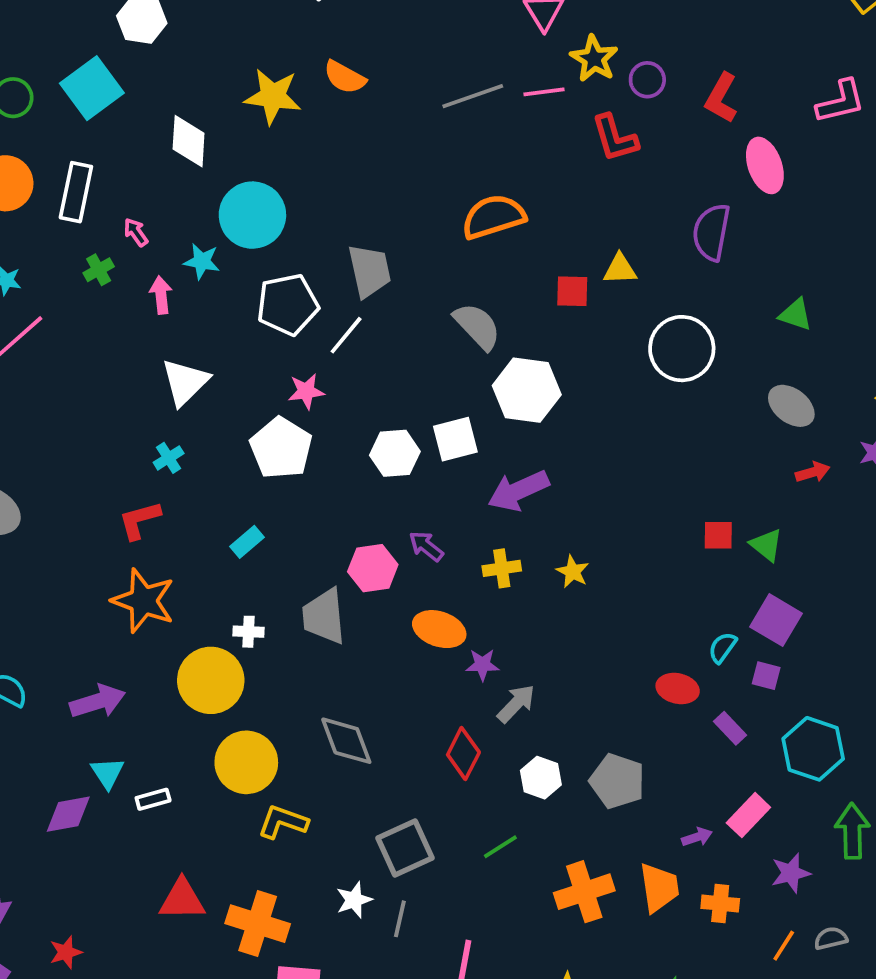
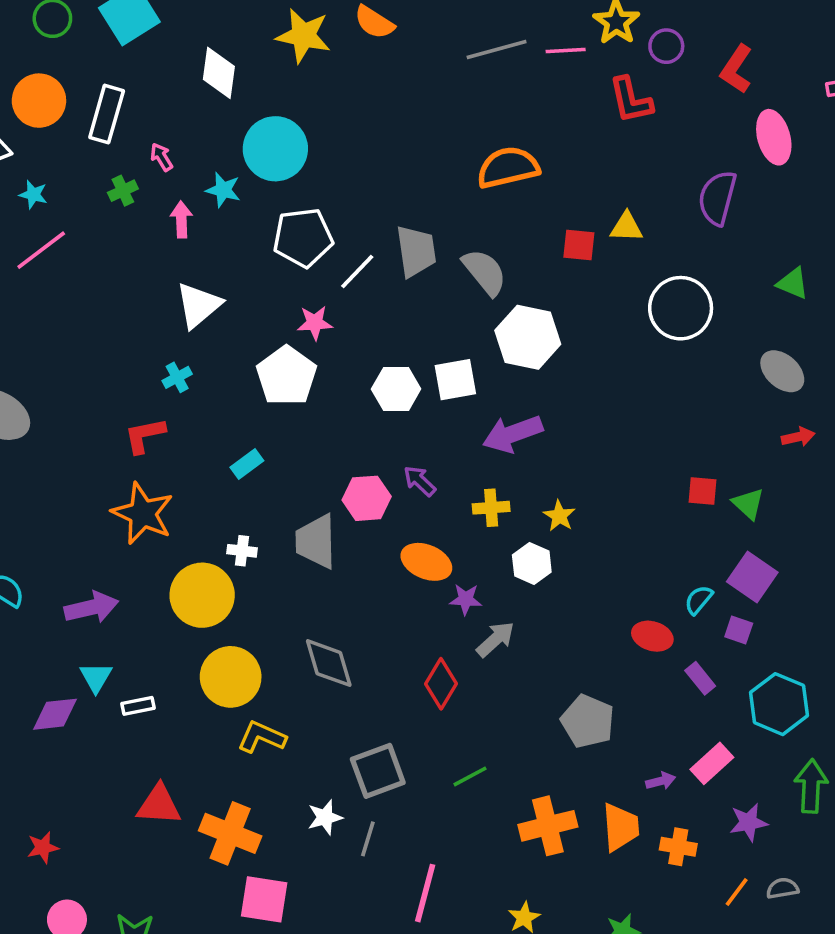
gray trapezoid: (370, 271) -> (416, 251), moved
white hexagon: (541, 778) -> (532, 564), moved

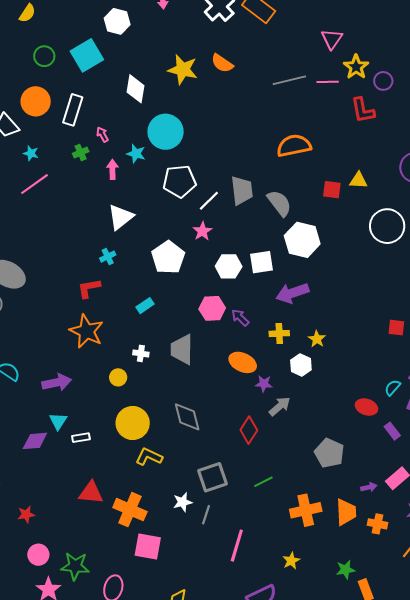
pink star: (315, 323) -> (202, 231), moved, turned -30
pink hexagon: (367, 498) -> (212, 308), moved
yellow circle: (202, 595) -> (118, 377), size x0.5

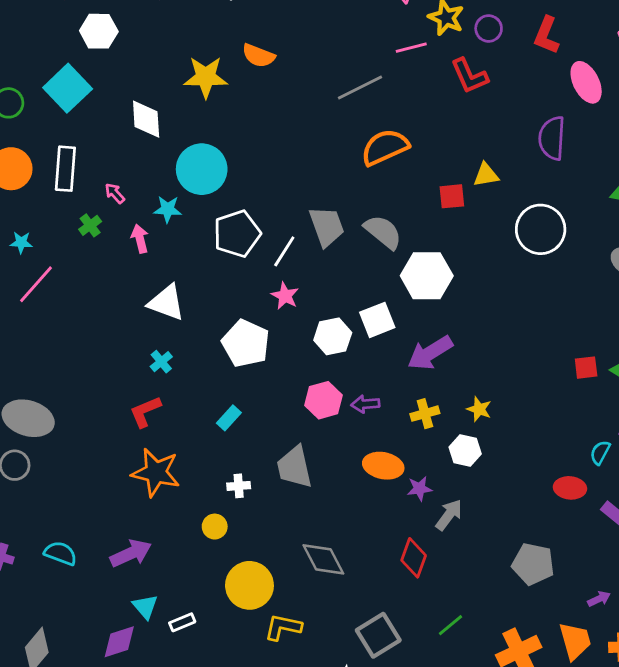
gray line: (289, 80) -> (360, 88), moved
white triangle: (121, 217) -> (167, 302), turned -48
purple arrow: (240, 318) -> (365, 404), turned -36

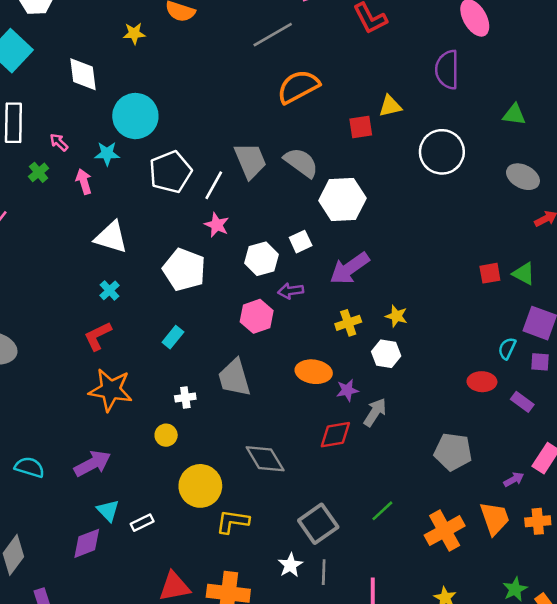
yellow star: (206, 77) -> (134, 33), size x0.6
white square: (377, 320) -> (301, 242), size x0.7
purple arrow: (365, 404) -> (291, 291), moved
red diamond: (414, 558) -> (335, 435), moved, turned 64

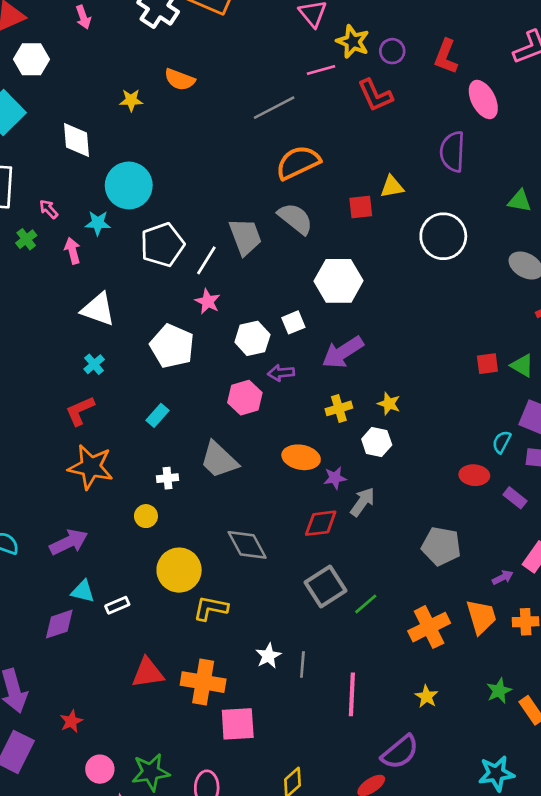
gray semicircle: (301, 163) -> (295, 219), moved
gray trapezoid: (234, 378) -> (219, 460), turned -33
cyan triangle: (108, 511) -> (83, 591), turned -35
gray square: (318, 524) -> (325, 587), moved

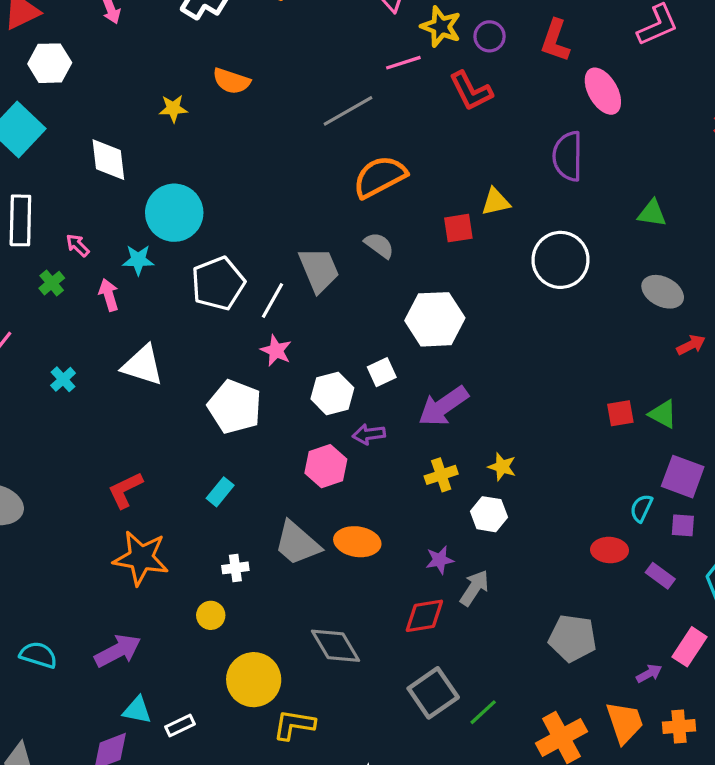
gray semicircle: (295, 219) -> (379, 245), size x0.7
cyan cross: (94, 364) -> (63, 379), moved
orange ellipse: (301, 457) -> (357, 542), moved

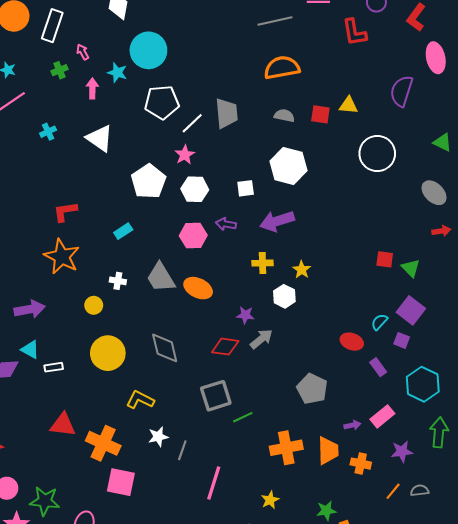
gray semicircle: (379, 245) -> (284, 116), moved, turned -42
white hexagon: (332, 393) -> (195, 189), moved
yellow L-shape: (294, 725) -> (140, 400), moved

